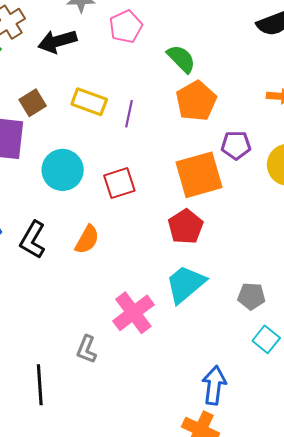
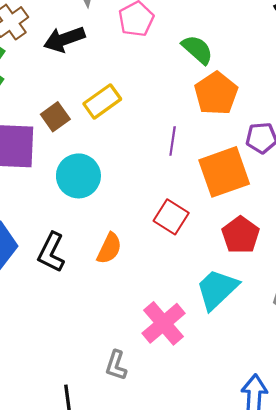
yellow rectangle: (89, 102) -> (102, 101), turned -52
brown square: (33, 103) -> (55, 117), moved
purple line: (129, 114) -> (173, 141), moved
red square: (119, 183) -> (171, 217), moved, turned -36
red pentagon: (186, 227) -> (241, 235), moved

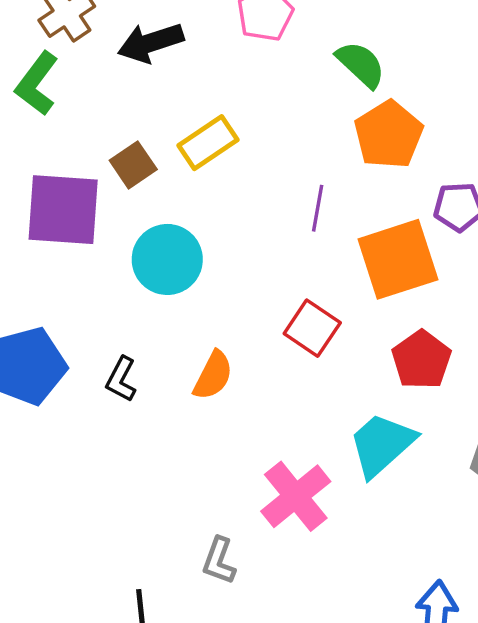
black L-shape: (51, 252) -> (121, 379), size x0.7

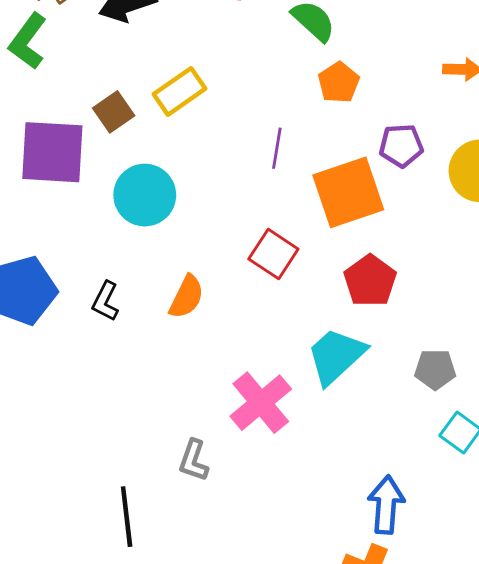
orange pentagon: (388, 135) -> (339, 83), size x0.7

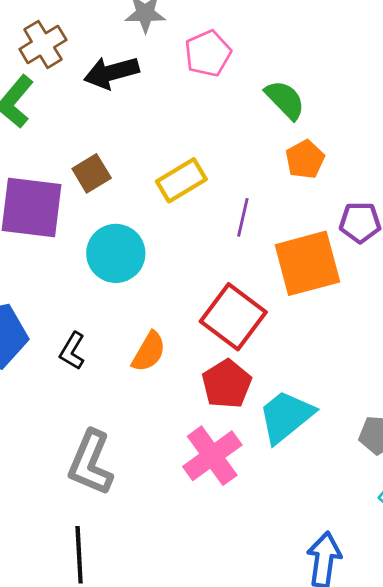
yellow rectangle: (179, 91) -> (181, 180), moved
red square: (273, 254) -> (233, 317), size x1.4
red pentagon: (370, 281) -> (227, 384), moved
gray L-shape: (194, 460) -> (91, 463), moved, size x1.6

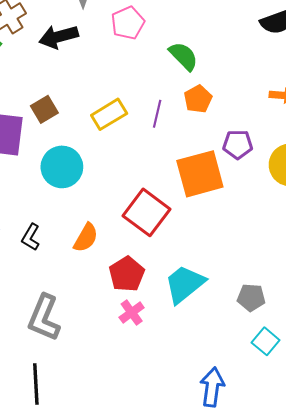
purple line: (243, 217) -> (157, 114), moved
red pentagon: (227, 384) -> (127, 274), moved
pink cross: (212, 456) -> (132, 313), size x0.6

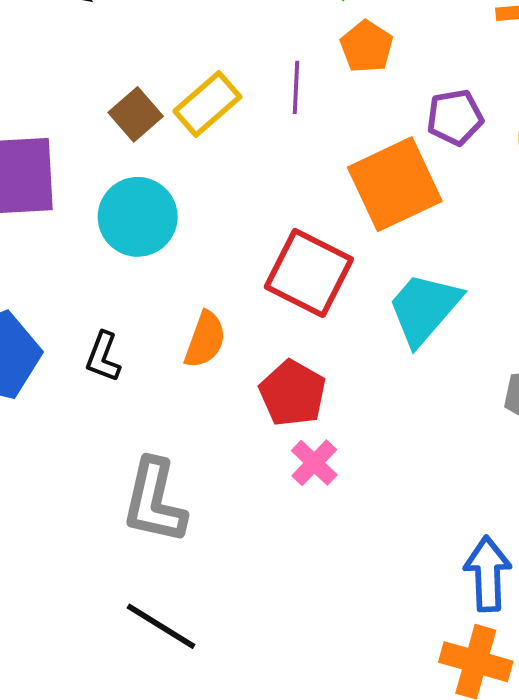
brown square: (44, 109) -> (136, 114), moved
cyan trapezoid: (185, 284) -> (424, 308), moved
black line: (36, 384) -> (161, 626), turned -45

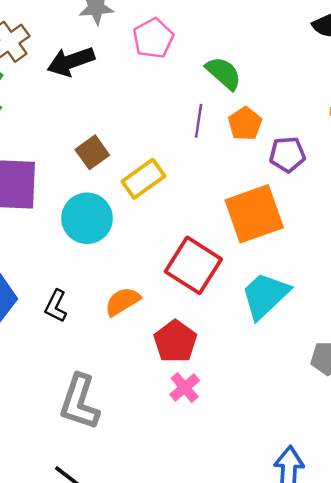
purple line: (296, 87) -> (199, 121), moved
yellow rectangle: (207, 104) -> (143, 179), moved
purple pentagon: (455, 117) -> (287, 154), moved
orange semicircle: (205, 340) -> (122, 301), turned -147

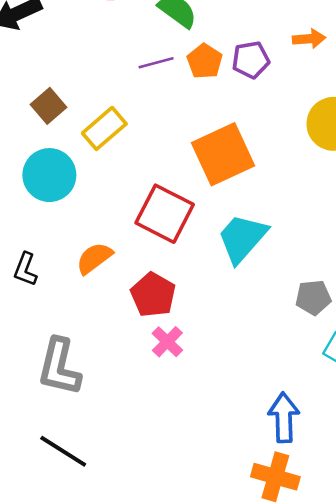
purple line: (199, 121) -> (156, 63), turned 72
purple pentagon: (287, 154) -> (251, 60), moved

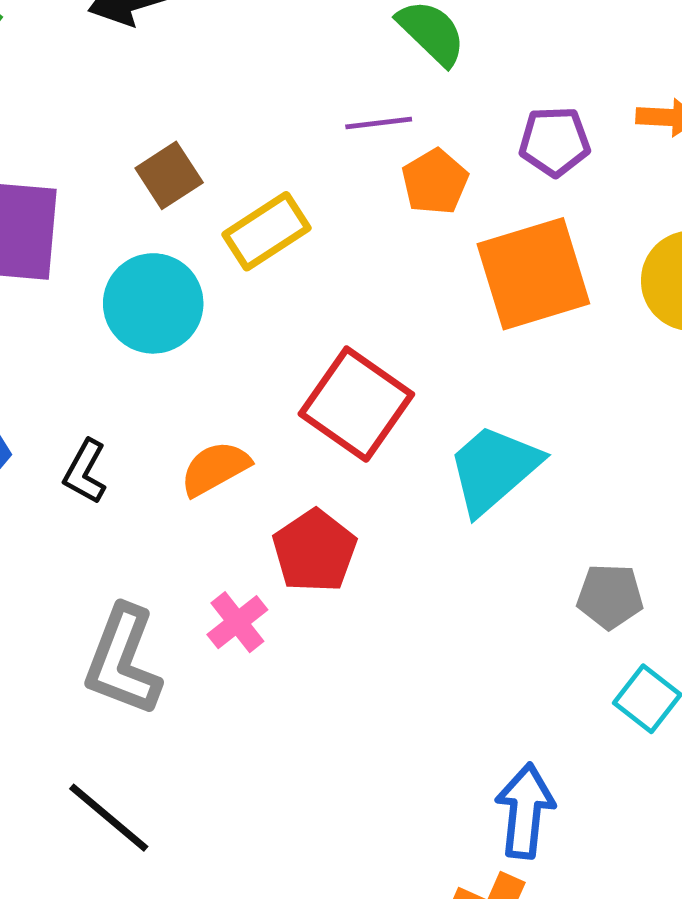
orange pentagon: (205, 61) -> (435, 182), moved
orange square: (223, 154) -> (533, 274), moved
pink cross: (167, 342) -> (237, 622), moved

